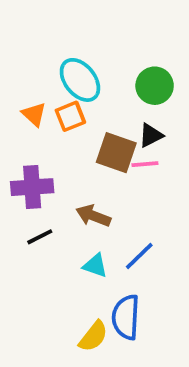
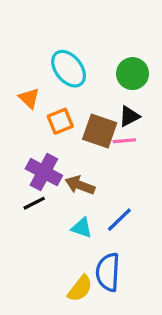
orange square: (70, 116) -> (60, 121), moved
purple cross: (32, 187) -> (44, 172), moved, turned 32

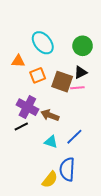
orange triangle: (29, 98) -> (18, 61), turned -40

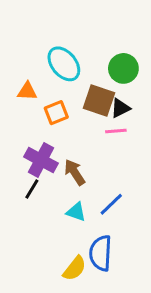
brown square: (62, 82) -> (99, 100), moved
brown arrow: (50, 115) -> (75, 172), turned 36
black line: (21, 126) -> (32, 189), turned -32

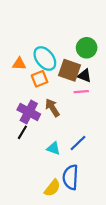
cyan ellipse: (64, 64) -> (45, 58), moved
black triangle: (120, 108) -> (84, 76), turned 48
brown arrow: (75, 172) -> (52, 108), moved

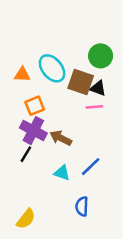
orange square: (40, 79) -> (35, 106), moved
brown arrow: (52, 108) -> (61, 138), moved, turned -30
blue semicircle: (71, 177) -> (82, 206), size x0.7
yellow semicircle: (52, 188) -> (26, 219), moved

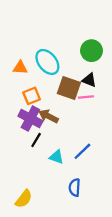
brown square: (81, 82) -> (69, 88), moved
brown arrow: (61, 138) -> (49, 116), moved
black line: (26, 154) -> (36, 140), moved

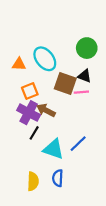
cyan triangle: (56, 157) -> (53, 149), size x1.5
blue semicircle: (75, 188) -> (58, 178), moved
yellow semicircle: (24, 199) -> (33, 181), moved, turned -36

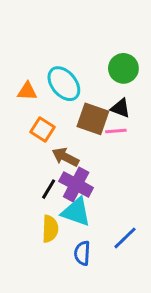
orange square: (30, 91) -> (42, 129), turned -35
purple cross: (29, 113) -> (76, 184), moved
blue line: (78, 144) -> (125, 238), moved
yellow semicircle: (33, 181) -> (50, 229), moved

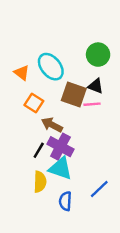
orange triangle: (27, 91) -> (22, 73), turned 35

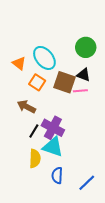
orange square: (34, 103) -> (37, 82), moved
brown arrow: (52, 125) -> (26, 107), moved
blue line: (99, 189) -> (87, 183), moved

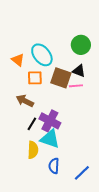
orange square: (37, 82) -> (35, 78), turned -35

